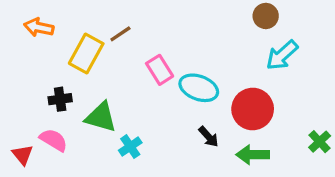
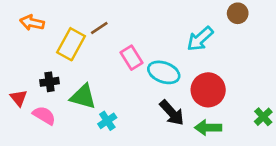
brown circle: (266, 16) -> (238, 13), moved
cyan arrow: (282, 55) -> (200, 39), moved
black arrow: (209, 137) -> (172, 113), size x1.5
red triangle: (23, 155) -> (19, 98), moved

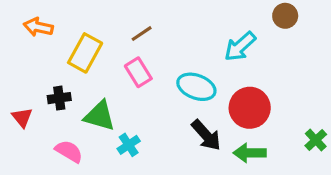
brown line: (99, 28) -> (142, 34), moved
pink rectangle: (131, 58) -> (138, 72), moved
pink semicircle: (44, 115) -> (69, 151), moved

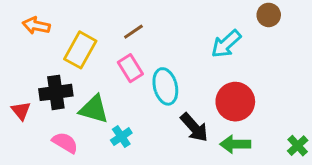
cyan ellipse: (196, 87) -> (165, 86), moved, turned 56
black cross: (59, 98) -> (56, 92), size x1.5
green cross: (316, 140) -> (298, 146), moved

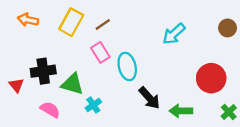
brown circle: (269, 15) -> (228, 28), moved
yellow rectangle: (80, 50) -> (71, 22), moved
red circle: (235, 102) -> (211, 78), moved

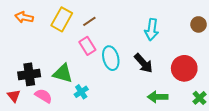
cyan arrow: (174, 34) -> (152, 30), turned -40
black cross: (43, 71) -> (29, 74), moved
red triangle: (16, 85) -> (14, 96), moved
black arrow: (149, 98) -> (143, 63), moved

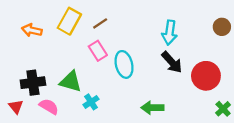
orange arrow: (24, 17) -> (32, 30), moved
black arrow: (143, 63) -> (172, 62), moved
green arrow: (158, 97) -> (152, 108), moved

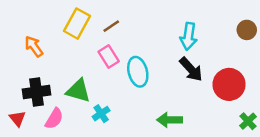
orange arrow: (32, 30) -> (34, 46), moved, turned 42
pink semicircle: (49, 107) -> (54, 119), turned 90

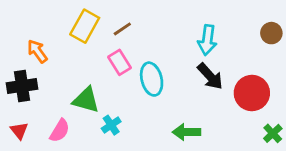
black cross: (36, 92) -> (22, 86), moved

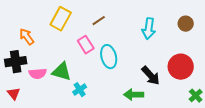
brown line: (122, 29) -> (99, 21), moved
brown circle: (271, 33) -> (186, 24), moved
black arrow: (210, 76) -> (151, 76), moved
pink semicircle: (60, 131) -> (38, 74), moved, turned 54

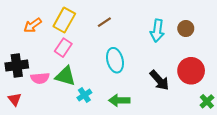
brown circle: (186, 24) -> (186, 29), moved
orange arrow: (27, 37) -> (33, 25), moved, turned -90
pink rectangle: (86, 45) -> (63, 48), moved, turned 66
green arrow: (134, 95) -> (119, 100), moved

